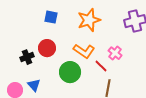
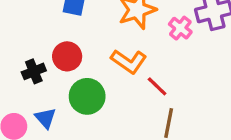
pink cross: (115, 53) -> (180, 28), moved
green circle: (70, 72) -> (87, 96), moved

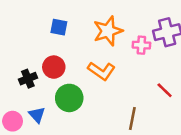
pink cross: (180, 28) -> (141, 45), turned -36
red line: (157, 86) -> (165, 90), moved

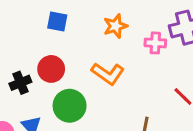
orange star: (108, 31) -> (115, 26), size x0.7

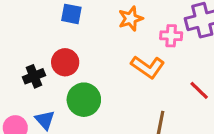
orange L-shape: (108, 74) -> (148, 67), moved

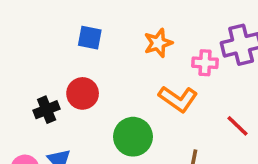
green circle: (84, 100) -> (133, 137), moved

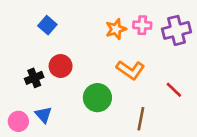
blue square: (90, 38) -> (47, 25), moved, turned 30
pink cross: (205, 63) -> (142, 25), moved

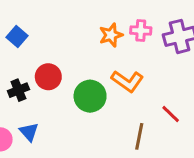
blue square: (47, 25) -> (17, 36), moved
red line: (174, 90) -> (171, 114), moved
green circle: (97, 98) -> (90, 96), moved

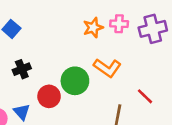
red circle: (48, 77) -> (49, 96), moved
black cross: (18, 90) -> (22, 69), moved

